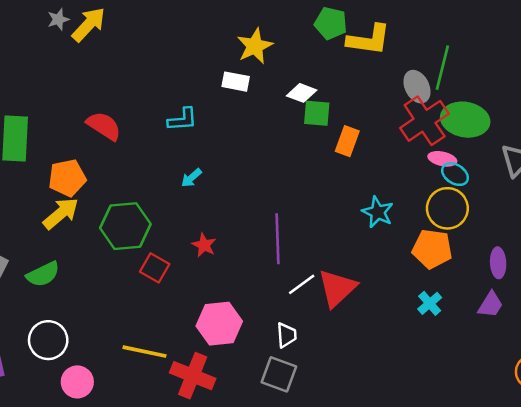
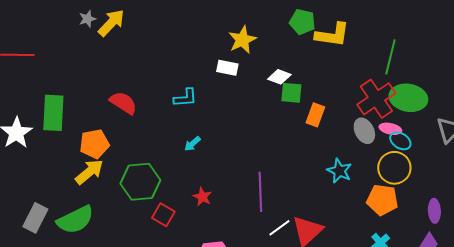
gray ellipse: (417, 87) -> (364, 131), moved
green semicircle: (43, 274) -> (75, 220), size x1.4

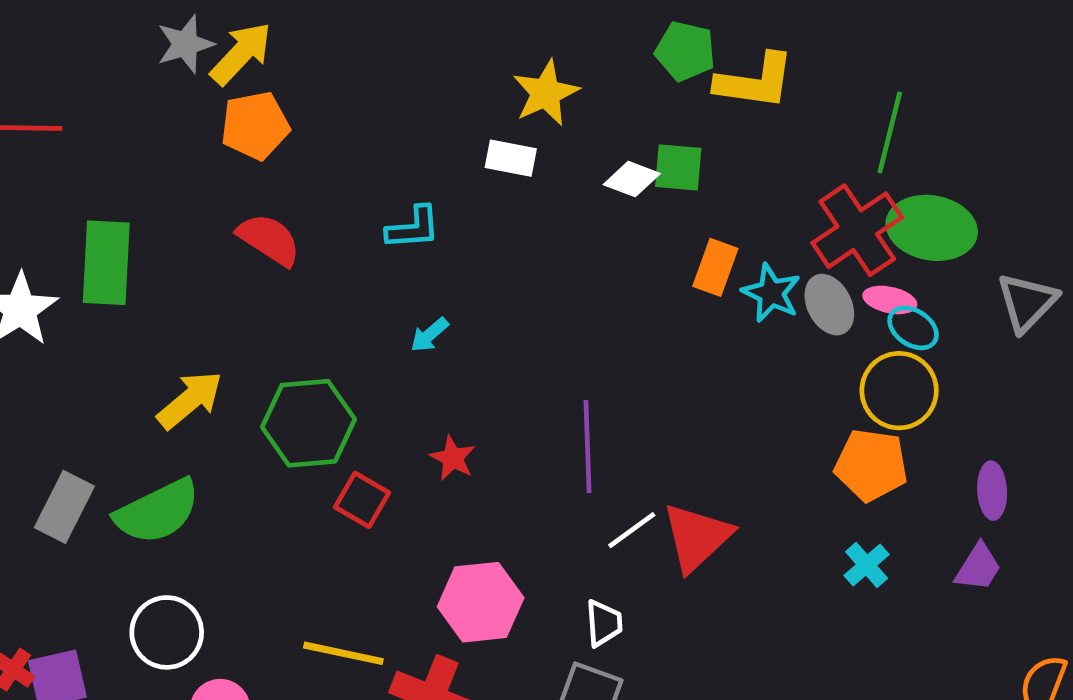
gray star: (87, 19) -> (185, 44), size x1.4
green square: (291, 93) -> (678, 167), moved
orange pentagon: (94, 144) -> (255, 126), moved
cyan star: (339, 171) -> (771, 293), moved

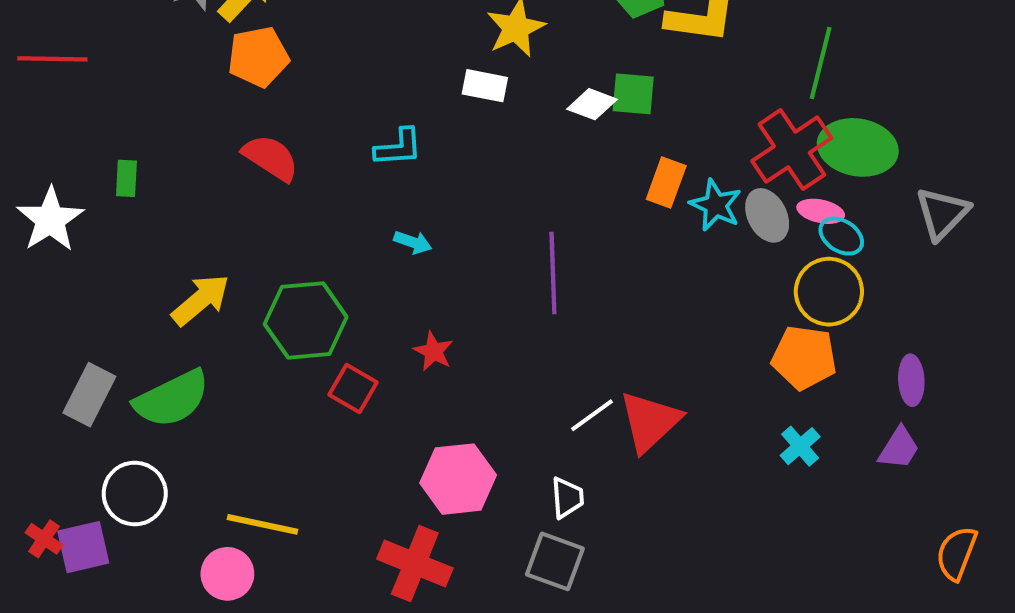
green rectangle: (106, 263) -> (126, 178), size x0.5
cyan arrow: (429, 335) -> (413, 242), turned -120
purple line: (588, 446) -> (553, 273), moved
white circle: (167, 632) -> (135, 493), moved
yellow line: (343, 653) -> (262, 524), moved

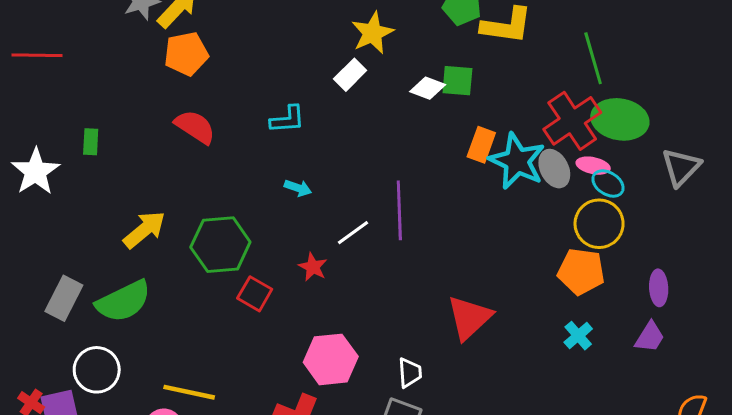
green line: (821, 63) -> (593, 58), turned -30
white rectangle: (485, 86) -> (350, 75), turned -56
cyan star: (716, 205) -> (517, 161), size x1.5
white line: (592, 415) -> (353, 233), moved

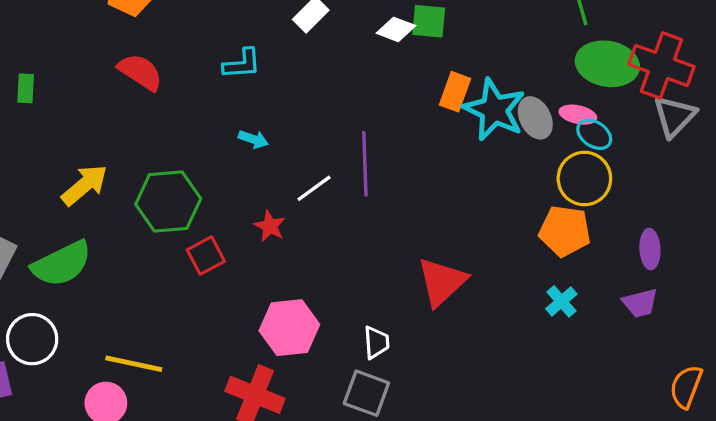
red cross: (572, 121) -> (661, 65), moved, turned -36
red square: (255, 294) -> (206, 256), turned 32
purple trapezoid: (650, 337) -> (640, 303), turned 44

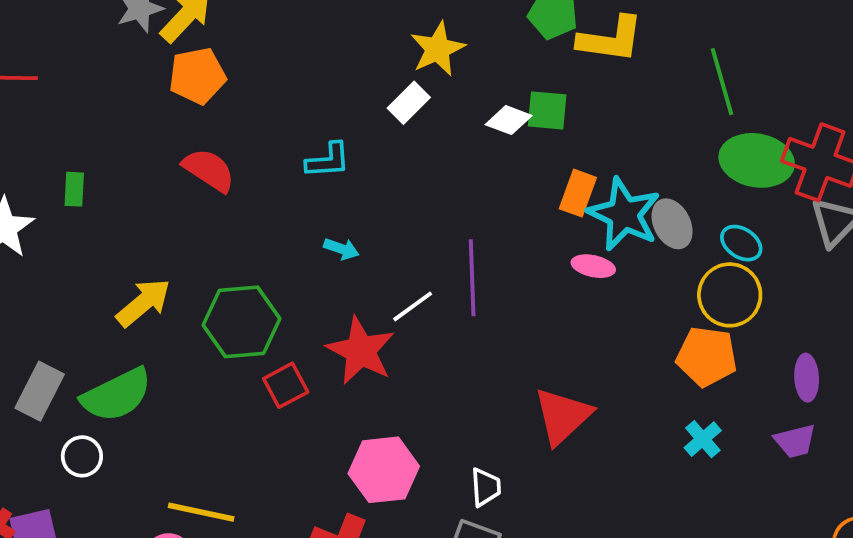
pink ellipse: (578, 115) -> (593, 266), moved
red star: (270, 226) -> (361, 351), size x1.8
white circle: (32, 339) -> (82, 456), moved, size x0.7

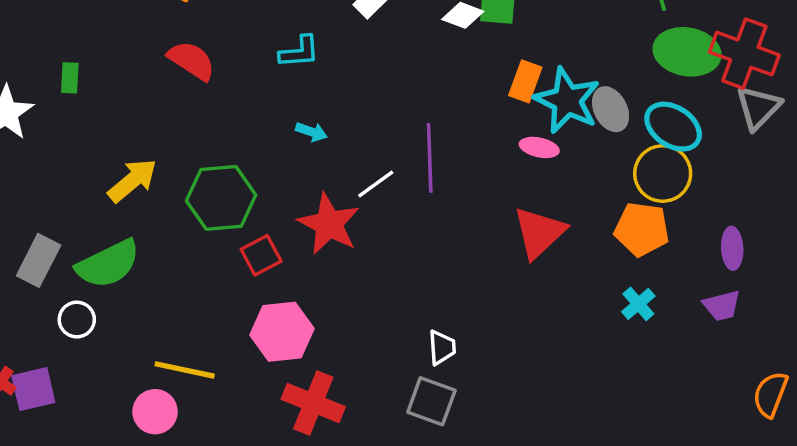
cyan ellipse: (741, 243) -> (673, 127), size x1.5
red triangle: (562, 416) -> (539, 233), moved
pink hexagon: (384, 470) -> (282, 332), moved

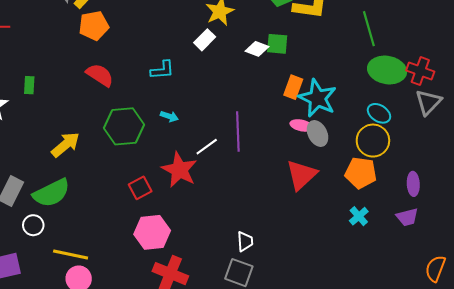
red cross: (744, 54) -> (420, 71), size x0.7
gray ellipse: (611, 109) -> (317, 133), moved
cyan ellipse: (673, 127) -> (379, 113), size x0.7
green hexagon: (221, 198) -> (124, 126), moved
yellow line: (185, 370) -> (71, 254), moved

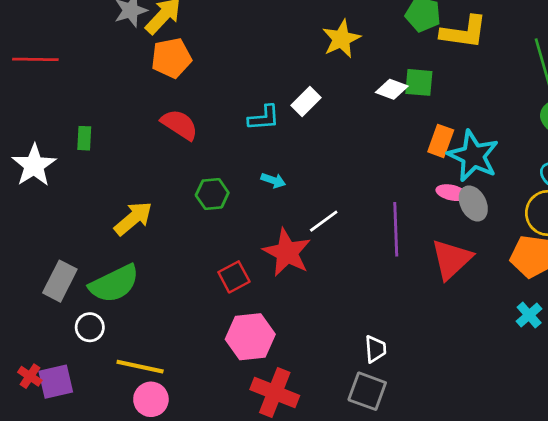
white rectangle: (205, 40) -> (306, 101), moved
green hexagon: (124, 126) -> (212, 194), size x0.6
purple line: (238, 131) -> (396, 229), moved

